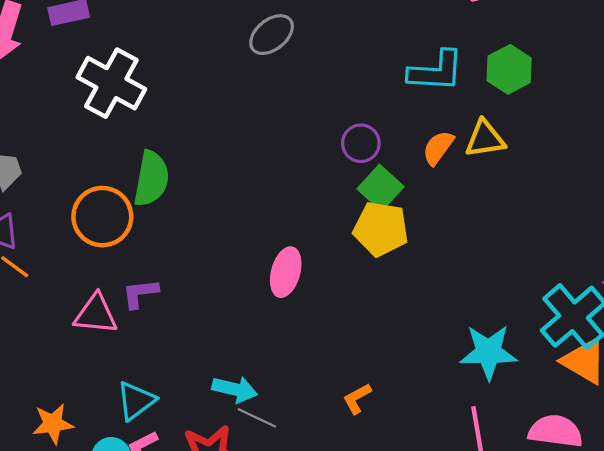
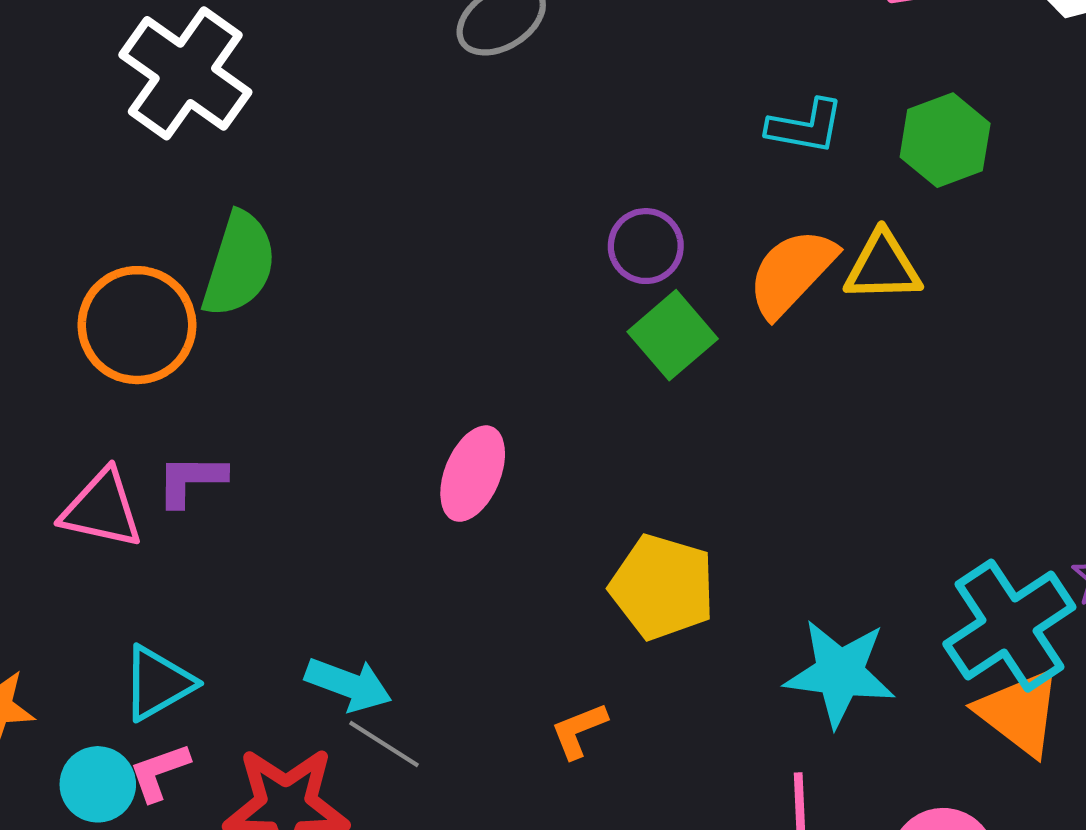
cyan L-shape: (436, 71) -> (805, 126), size x0.7
orange semicircle: (438, 148) -> (792, 272), size x1.4
yellow pentagon: (381, 229) -> (662, 587), moved

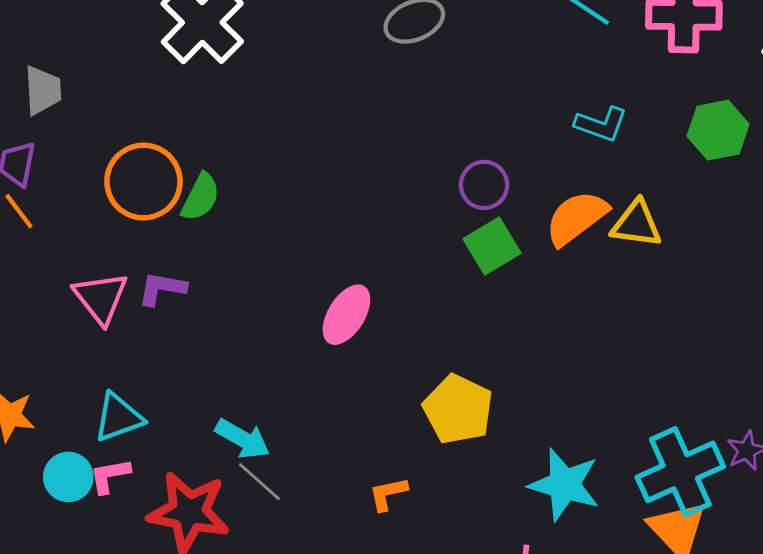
green hexagon: (945, 140) -> (718, 130), moved
green semicircle: (239, 264) -> (200, 197), moved, size x0.7
pink triangle: (102, 509) -> (101, 298), turned 30

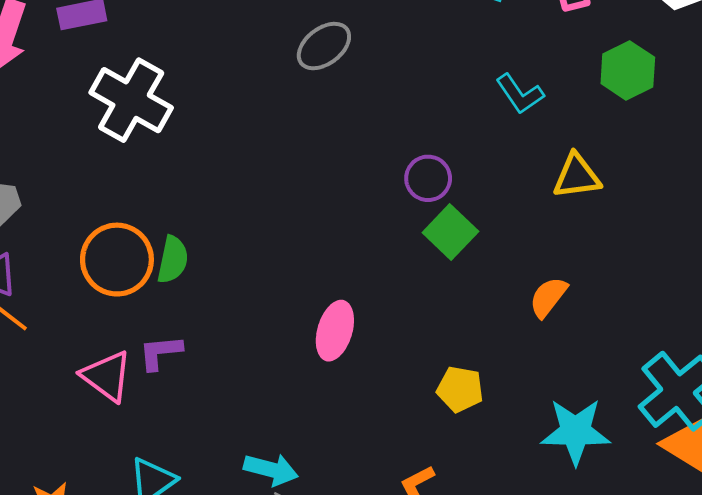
cyan L-shape: (601, 124) -> (520, 94), turned 51
orange semicircle: (576, 218) -> (548, 297), moved, size x0.7
yellow pentagon: (458, 409) -> (460, 389), size x0.7

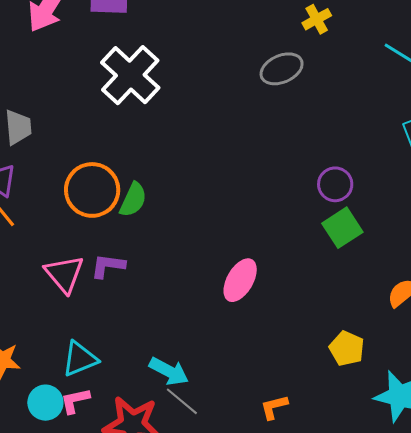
yellow pentagon: (460, 389) -> (347, 348), moved

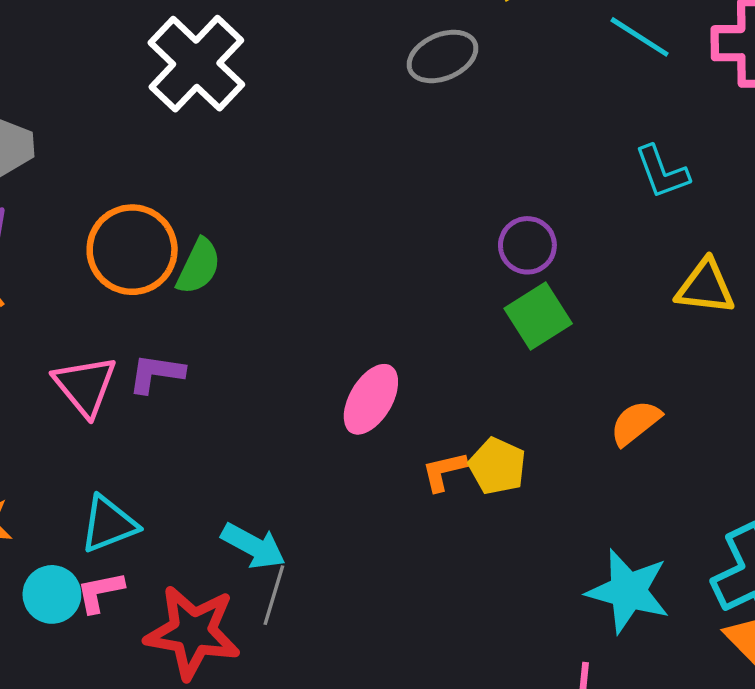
yellow pentagon: (347, 348) -> (497, 466), moved
gray line: (182, 401) -> (274, 595), turned 66
orange L-shape: (274, 407) -> (444, 471), moved

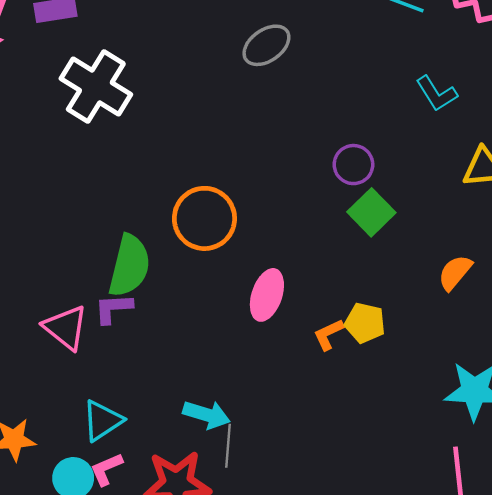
orange circle: (132, 250) -> (204, 218), moved
green semicircle: (199, 266) -> (129, 266), moved, size x1.5

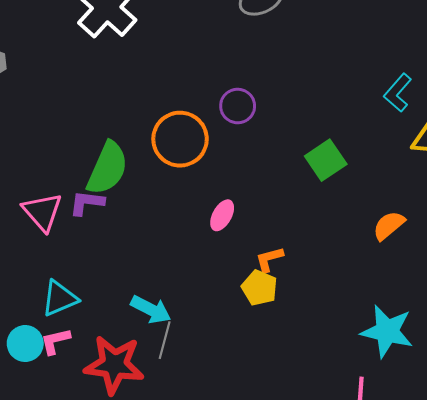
cyan L-shape: (436, 94) -> (398, 93), moved, turned 63
purple circle: (353, 165) -> (238, 106), moved
pink ellipse: (267, 295) -> (222, 215), size x0.7
yellow pentagon: (365, 323) -> (260, 288), moved

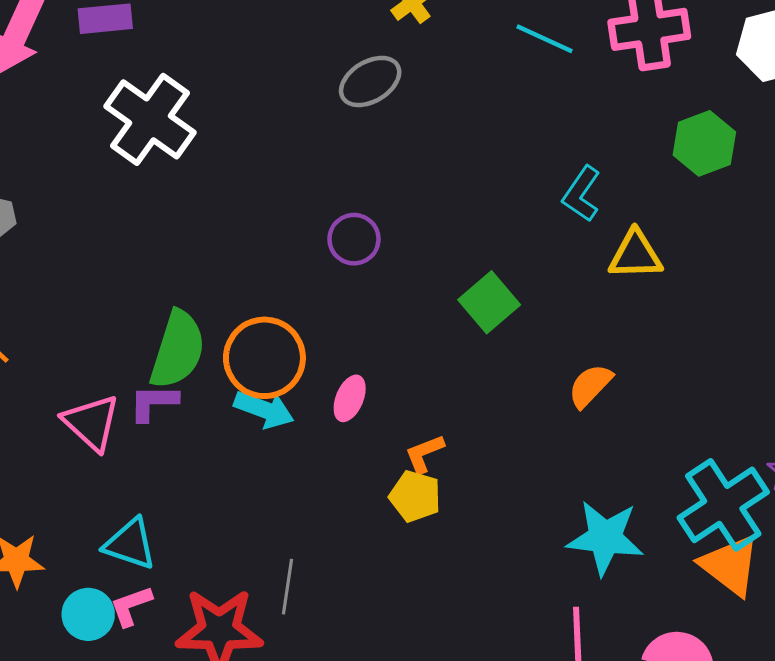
orange circle: (180, 139) -> (264, 358), moved
cyan triangle: (60, 298) -> (130, 544), turned 48
cyan arrow: (151, 310) -> (264, 409), moved

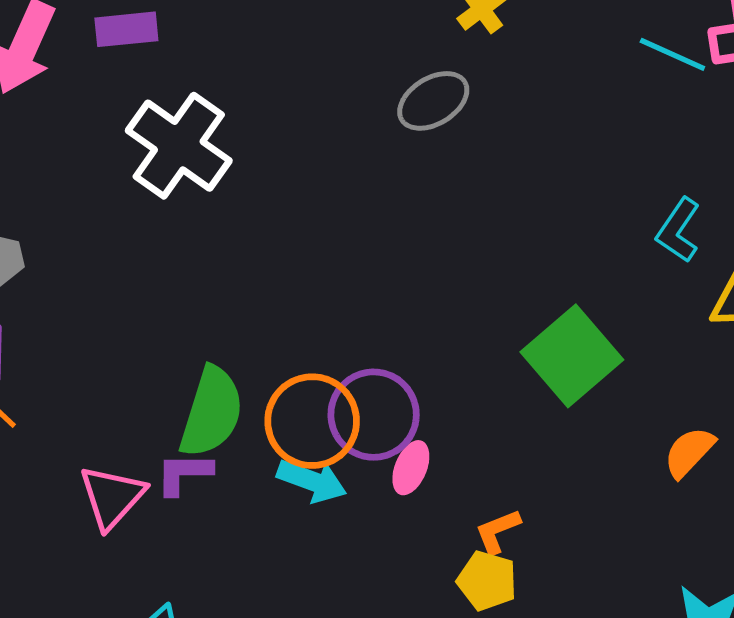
cyan line: (544, 39) -> (672, 54), moved
purple circle: (354, 239) -> (374, 415), moved, size x1.5
green square: (489, 302) -> (572, 356), size x1.4
pink triangle: (91, 423) -> (112, 497), turned 30

